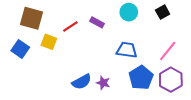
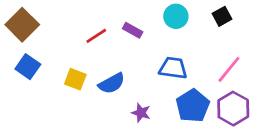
brown square: (32, 18) -> (22, 25), moved, turned 30
yellow square: (49, 42) -> (75, 79), moved
blue semicircle: (82, 82) -> (112, 83), moved

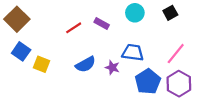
yellow square: (75, 79) -> (42, 64), moved
purple star: (141, 113) -> (112, 68), moved

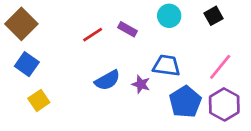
yellow square: (42, 64) -> (39, 100), moved, turned 35

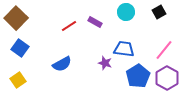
blue semicircle: (107, 80) -> (62, 64), moved
yellow square: (39, 100) -> (18, 80), moved

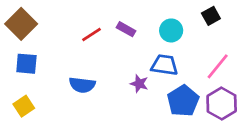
cyan circle: (126, 12) -> (171, 30), moved
blue square: (20, 48) -> (26, 64), turned -30
blue semicircle: (62, 64) -> (82, 85), turned 36

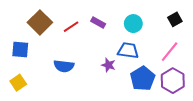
black square: (211, 16) -> (175, 19), moved
brown square: (21, 24) -> (40, 22), moved

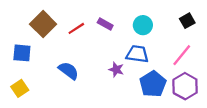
blue semicircle: (64, 66) -> (69, 71), turned -150

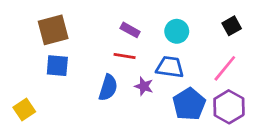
brown square: (43, 24) -> (53, 30), turned 30
red line: (76, 28) -> (125, 56), moved, turned 42
blue square: (22, 53) -> (57, 66), moved
blue semicircle: (69, 71) -> (108, 88), moved, turned 70

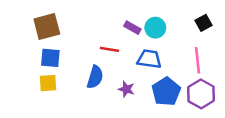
purple rectangle: (130, 30) -> (132, 28), moved
pink line: (225, 68) -> (197, 60), turned -45
purple star: (144, 86) -> (126, 89), moved
yellow square: (24, 110) -> (48, 83), moved, turned 30

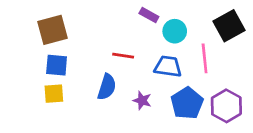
black square: (203, 23) -> (229, 26), size x1.6
purple rectangle: (132, 28) -> (149, 15), moved
pink line: (197, 60) -> (205, 58), moved

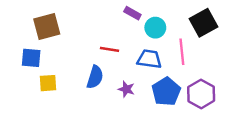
blue square: (57, 65) -> (31, 58), moved

